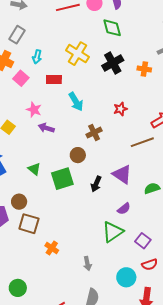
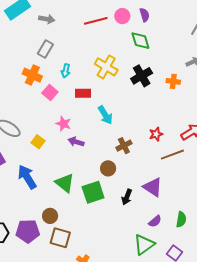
red star: (120, 109) -> (156, 134), moved
green triangle: (34, 169) -> (65, 183), size x1.5
green semicircle: (152, 188) -> (181, 219), moved, turned 119

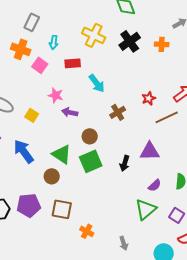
brown circle: (108, 168) -> (90, 136), moved
purple triangle: (153, 187) -> (150, 151), turned -30
brown circle: (50, 216) -> (52, 176), moved

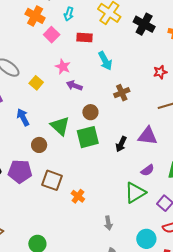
black cross: (130, 41) -> (144, 24), turned -35
red star: (149, 98) -> (160, 72), moved
blue arrow: (24, 151) -> (23, 117), size x0.7
brown circle: (52, 176) -> (39, 145), moved
orange cross: (87, 231) -> (78, 196), moved

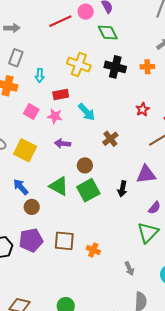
pink square: (52, 35) -> (31, 111), moved
pink star: (63, 67) -> (55, 116), moved
yellow square: (36, 83) -> (25, 150), size x1.6
brown circle: (39, 145) -> (32, 207), moved

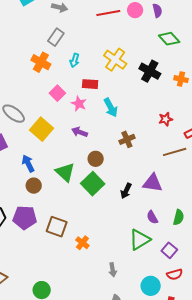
green diamond: (108, 32) -> (169, 39), moved, turned -30
green square: (88, 190) -> (93, 184), turned -30
purple semicircle: (154, 208) -> (152, 217), turned 96

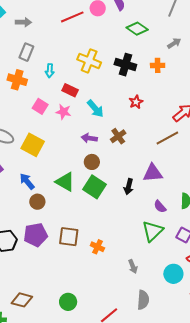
red rectangle: (90, 84) -> (70, 90), turned 35
red star: (166, 119) -> (136, 102), moved
purple arrow: (80, 132) -> (89, 138), moved

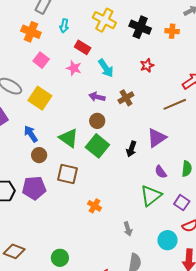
pink square: (40, 106) -> (41, 60), moved
purple triangle: (153, 173) -> (157, 138), turned -35
brown square: (69, 237) -> (68, 174), moved

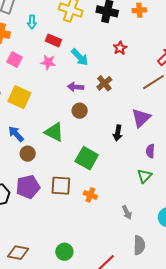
green square: (97, 146) -> (87, 158), moved
purple semicircle: (161, 172) -> (150, 151), turned 48
brown square: (68, 174) -> (61, 186), moved
green triangle: (151, 196) -> (144, 176), size x0.7

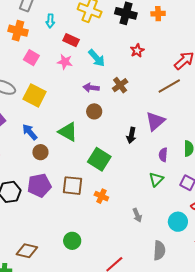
gray semicircle: (139, 245) -> (159, 250), moved
green circle: (64, 252) -> (72, 241), moved

